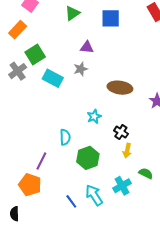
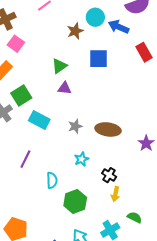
green triangle: (72, 13) -> (59, 66), moved
purple triangle: (87, 47) -> (65, 88), moved
gray star: (81, 69) -> (75, 126), moved
purple line: (41, 161) -> (25, 159), moved

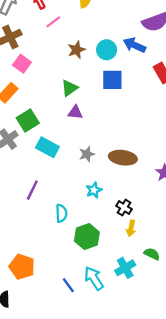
cyan circle: (95, 17) -> (107, 50), moved
brown star: (75, 31) -> (76, 50), moved

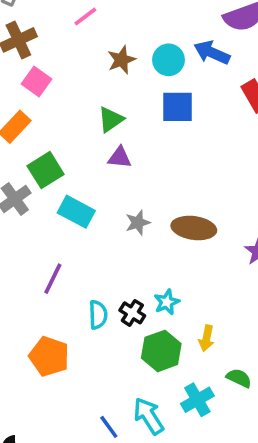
cyan star: (94, 190) -> (167, 302), moved
black cross: (124, 208) -> (132, 313), moved
green hexagon: (87, 237) -> (161, 351), moved
orange pentagon: (22, 267) -> (49, 356), moved

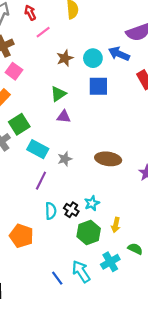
gray star: (138, 223) -> (65, 159), moved
purple line: (53, 279) -> (41, 181), moved

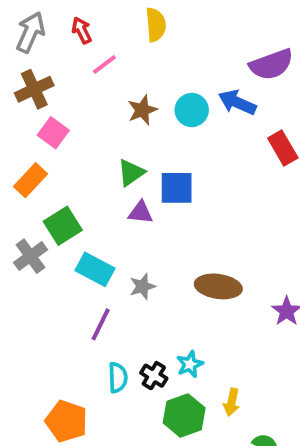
blue square: (98, 86) -> (177, 188), moved

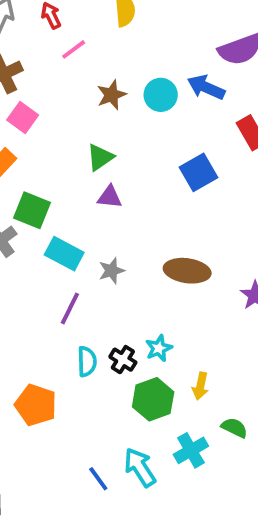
blue square: (177, 188) -> (198, 172), moved, turned -30
green square: (63, 226) -> (32, 210), turned -36

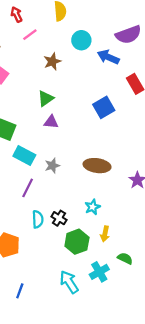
cyan circle: (161, 95) -> (81, 40), moved
cyan star: (159, 348) -> (93, 207), moved
blue line: (98, 479) -> (20, 291), moved, turned 56

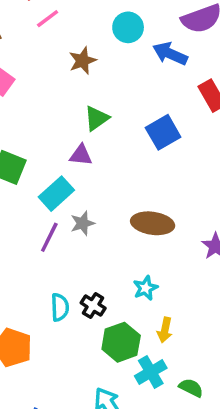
green triangle: (46, 98) -> (97, 118), moved
cyan rectangle: (24, 155) -> (56, 194), moved, turned -70
purple line: (28, 188) -> (49, 237), moved
green semicircle: (125, 258) -> (191, 388), moved
cyan cross: (99, 272) -> (151, 372), moved

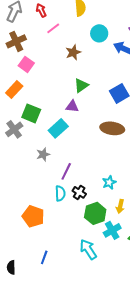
gray star: (83, 223) -> (43, 154), moved
brown ellipse: (153, 223) -> (112, 128), moved
purple line: (49, 237) -> (66, 171), moved

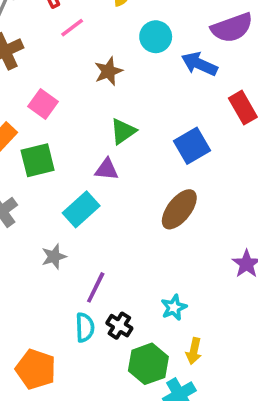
pink square: (26, 64) -> (43, 104), moved
green square: (31, 113) -> (38, 160), moved, turned -36
brown ellipse: (112, 128) -> (179, 209), turned -60

